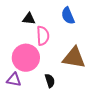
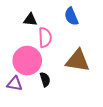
black semicircle: (50, 81) -> (45, 79), moved

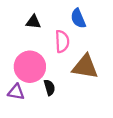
pink semicircle: (45, 37) -> (62, 41), moved

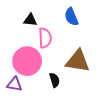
pink semicircle: (62, 41) -> (45, 38), moved
black semicircle: (49, 87) -> (55, 80), moved

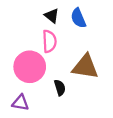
black triangle: (30, 20) -> (52, 16), moved, turned 32
purple triangle: (14, 84) -> (20, 103), moved

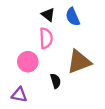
pink circle: (30, 67) -> (28, 62), size x0.7
brown triangle: (85, 67) -> (79, 62), turned -30

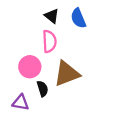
brown triangle: (79, 62) -> (67, 74), moved
black semicircle: (56, 81) -> (42, 89), moved

